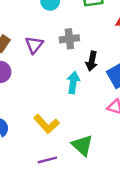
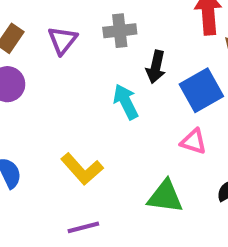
cyan arrow: (73, 82) -> (126, 102), turned -35
green triangle: (82, 145) -> (165, 197), moved, turned -35

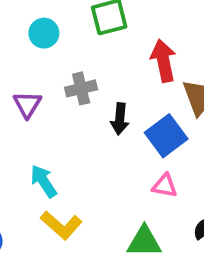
cyan arrow: (126, 102) -> (44, 181), moved

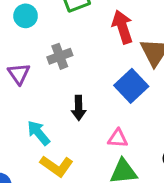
black arrow: (120, 119) -> (79, 108), moved
pink triangle: (165, 186) -> (118, 138), moved

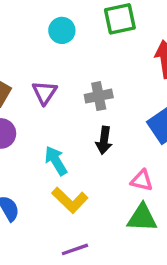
gray cross: (60, 56) -> (99, 96), moved

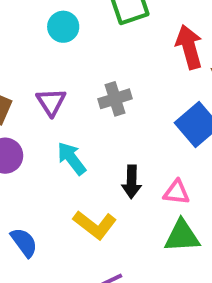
black arrow: (104, 140) -> (132, 182), moved
cyan arrow: (56, 161) -> (72, 158), moved

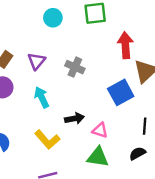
gray cross: (115, 99) -> (75, 67), turned 30
black arrow: (132, 182) -> (74, 119), turned -114

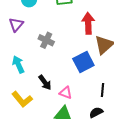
purple triangle: (36, 61) -> (16, 25), moved
black arrow: (74, 119) -> (45, 83), turned 63

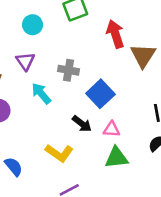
blue square: (83, 62) -> (100, 94), moved
cyan arrow: (18, 64) -> (41, 93), moved

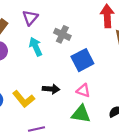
black arrow: (82, 124) -> (51, 89), moved, turned -49
yellow L-shape: (59, 153) -> (24, 99), moved

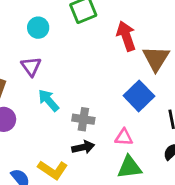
gray cross: (62, 34) -> (83, 119), moved
blue square: (82, 60) -> (139, 96), moved

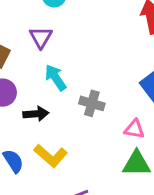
black arrow: (83, 147) -> (36, 114), moved

